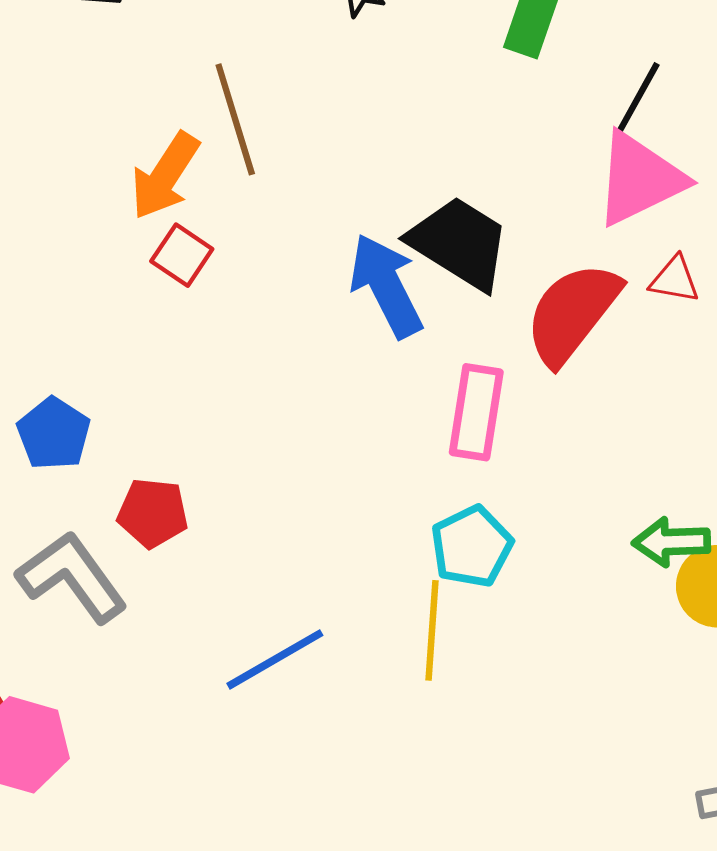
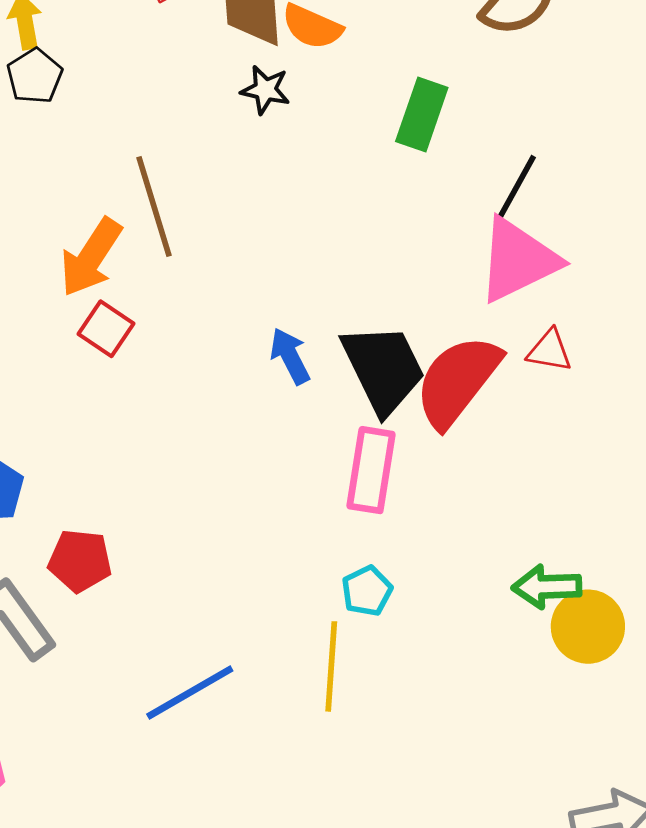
black trapezoid: (459, 243) -> (383, 368), moved, turned 32
blue arrow: (386, 286) -> (290, 356), size x0.6
cyan pentagon: (472, 547) -> (367, 591), size x0.7

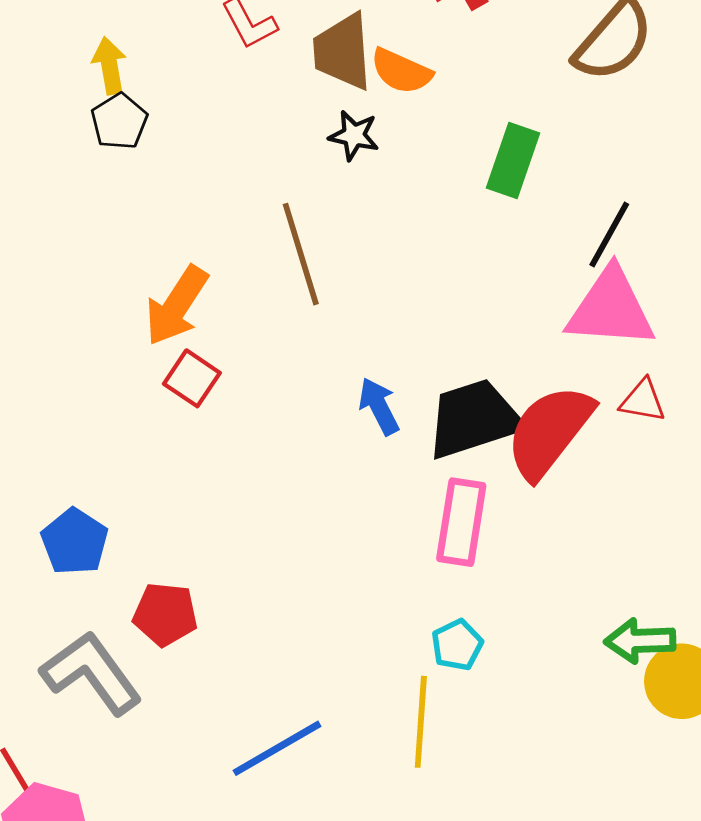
brown line: (154, 206) -> (301, 254), moved
pink triangle: (518, 260) -> (611, 309), turned 30
black trapezoid: (383, 368) -> (474, 419), turned -82

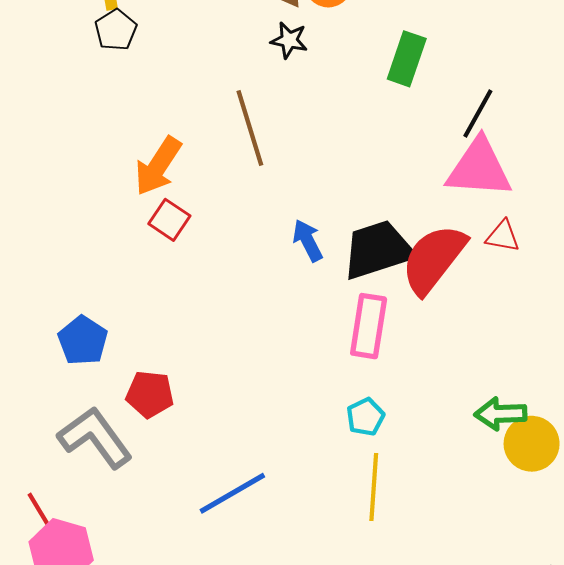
yellow line: (421, 722) -> (374, 487), moved

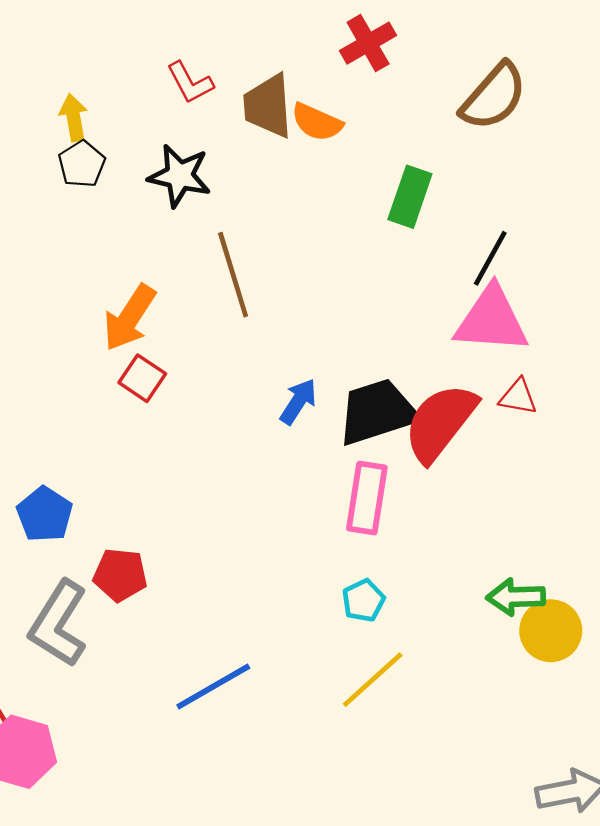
black star: (289, 40) -> (180, 176), moved, size x1.5
blue arrow: (308, 240) -> (298, 401), turned 60
gray L-shape: (95, 438) -> (58, 624), turned -112
yellow line: (374, 487) -> (373, 680), turned 44

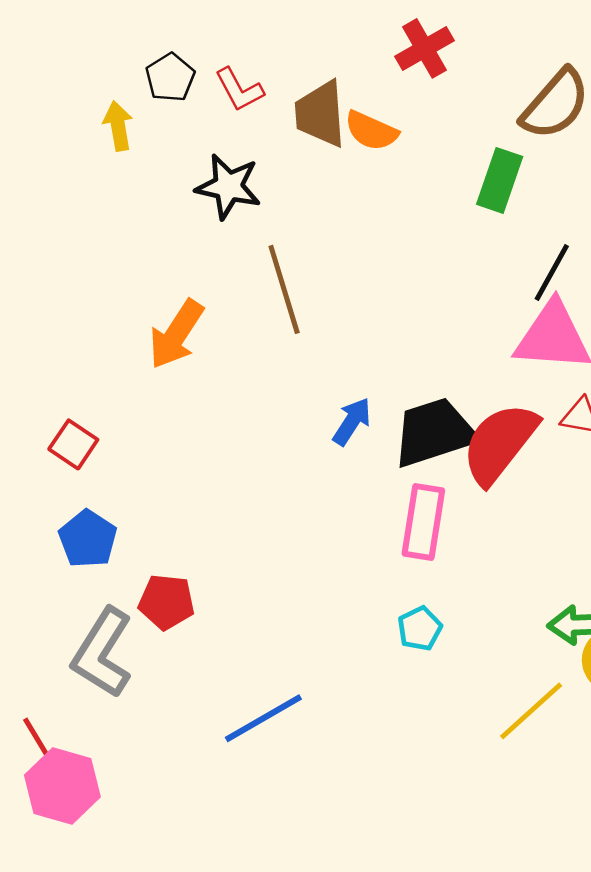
black pentagon: (82, 164) -> (170, 78), moved
green rectangle: (410, 197) -> (500, 180), moved
red square: (142, 378) -> (73, 444), moved
yellow line: (373, 680) -> (531, 711), moved

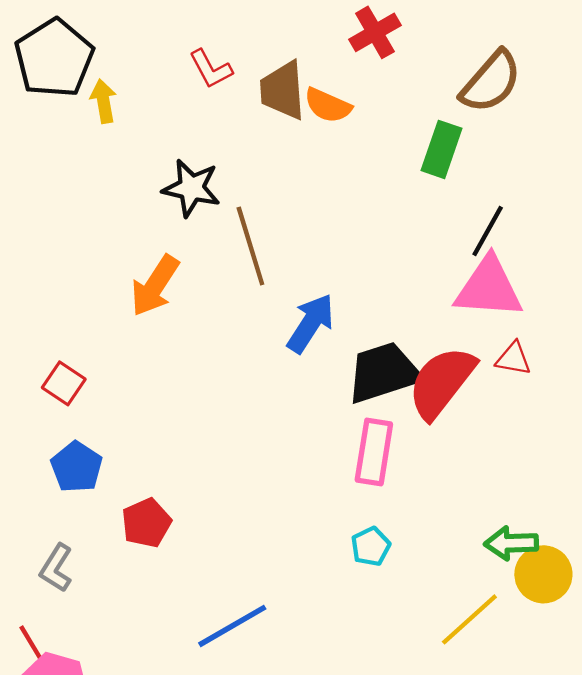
black pentagon: (170, 78) -> (54, 58), moved, size x1.8
black star: (228, 187) -> (191, 188), moved
blue arrow: (352, 421) -> (311, 323), moved, size x1.4
red pentagon: (167, 602) -> (146, 523), turned -30
gray L-shape: (102, 653) -> (56, 568), moved, size x0.6

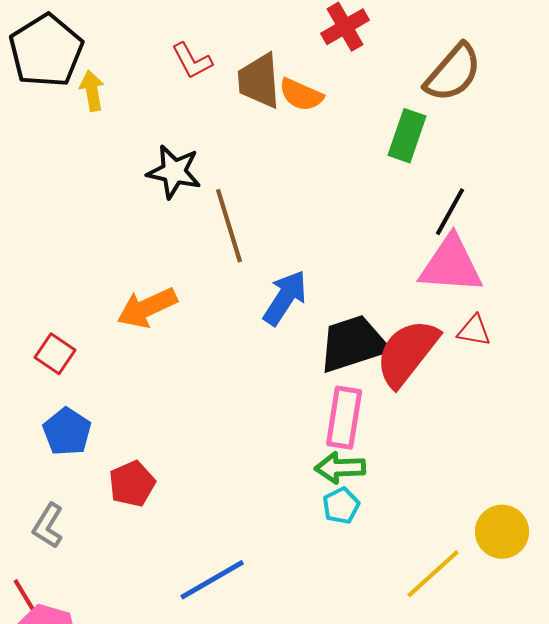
orange arrow: (155, 286) -> (147, 308), moved, turned 32
green arrow: (511, 543) -> (340, 468), moved

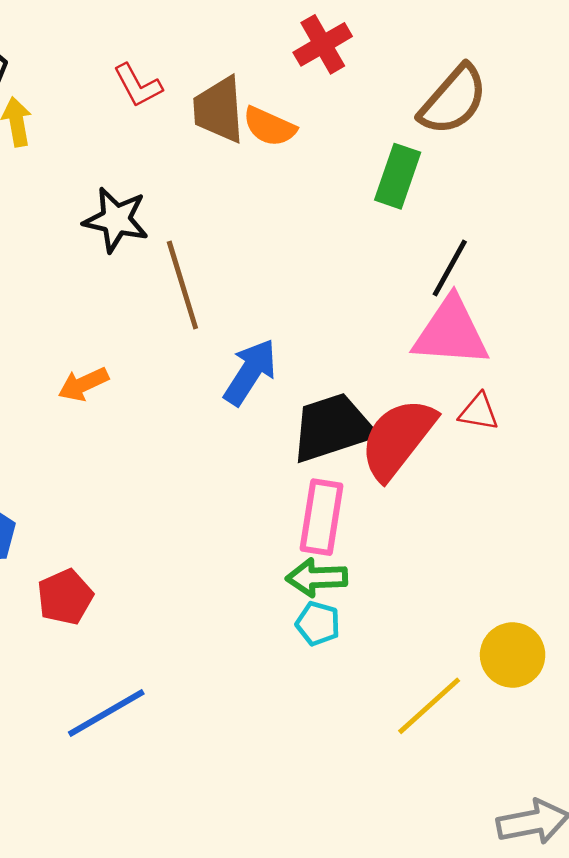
orange arrow: (147, 308) -> (83, 384), size x0.7
cyan pentagon: (341, 506) -> (318, 624), turned -30
blue line: (212, 580) -> (106, 713), moved

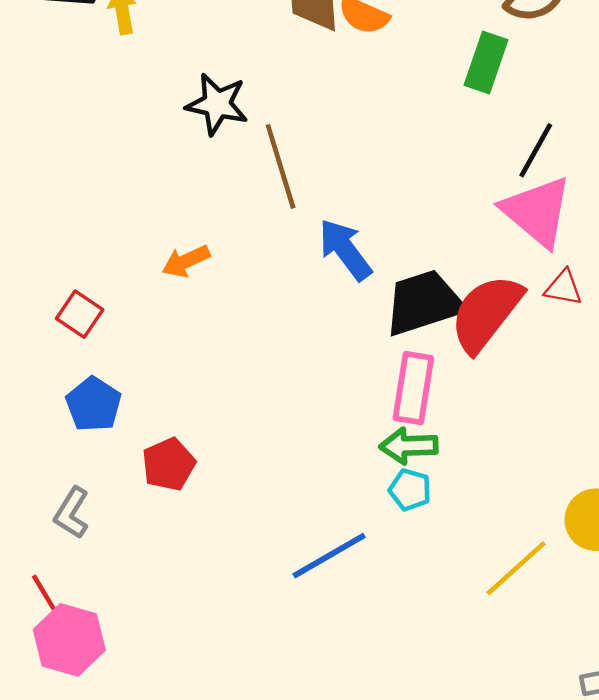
pink triangle: (451, 332) -> (537, 211), turned 36
blue arrow: (250, 372) -> (345, 250), turned -70
blue line: (106, 713) -> (329, 556), moved

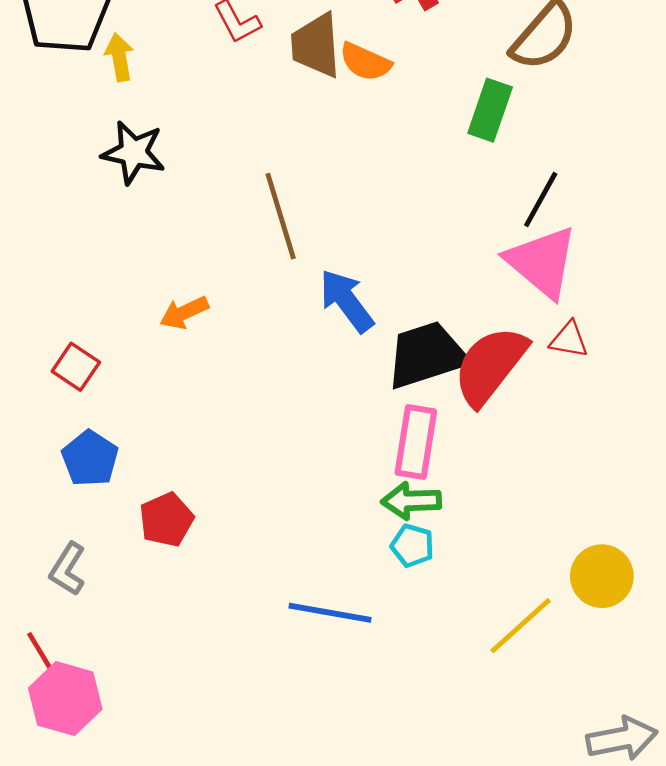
black star: (217, 104) -> (133, 153), moved
blue line: (329, 556) -> (330, 613), turned 40

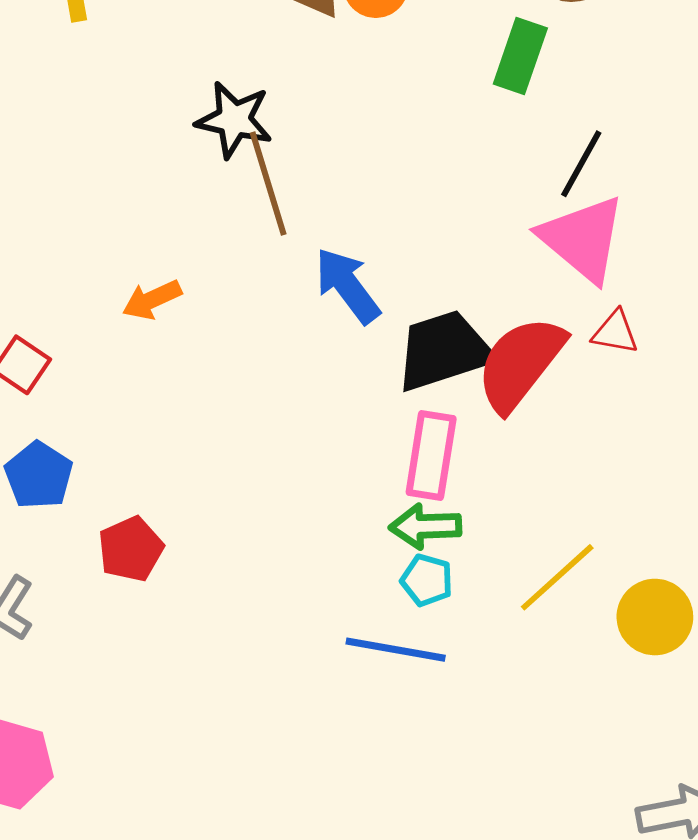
black star: (133, 153) -> (234, 120), moved
blue line: (330, 613) -> (396, 650), moved
yellow line: (521, 626) -> (557, 577), moved

